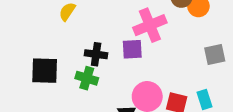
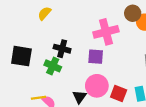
purple square: (132, 49) -> (96, 57), moved

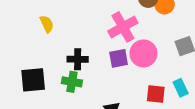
yellow semicircle: (44, 13) -> (47, 24), turned 128
pink circle: (97, 86) -> (143, 53), moved

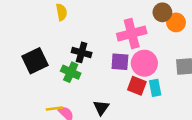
black square: (33, 80) -> (35, 61), turned -35
cyan rectangle: (181, 88) -> (155, 88), moved
red square: (156, 94) -> (137, 86), moved

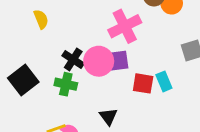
black cross: (82, 52) -> (73, 60), turned 30
pink circle: (144, 63) -> (99, 61), moved

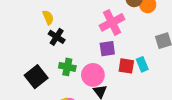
black cross: (73, 60) -> (57, 37), moved
pink circle: (99, 61) -> (93, 75), moved
black square: (23, 80) -> (36, 77), moved

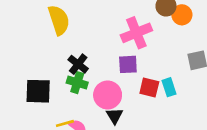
yellow semicircle: (48, 17) -> (59, 20), size x1.6
black cross: (57, 37) -> (78, 64), moved
black square: (36, 77) -> (38, 91), turned 35

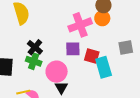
orange circle: (182, 15) -> (102, 18), moved
cyan rectangle: (169, 87) -> (104, 67), size x1.5
red square: (149, 88) -> (92, 56), moved

